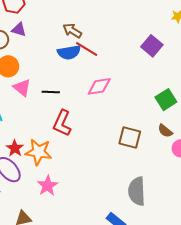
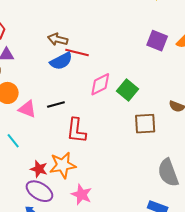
purple square: (152, 46) -> (157, 41), moved
green square: (166, 100) -> (128, 90), moved

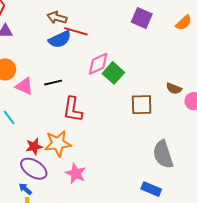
purple square: (157, 41) -> (142, 18), moved
green square: (128, 90) -> (113, 73), moved
red star: (39, 169) -> (34, 146), turned -30

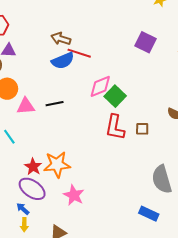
pink triangle: (24, 86) -> (26, 106), turned -30
brown square: (142, 105) -> (142, 129), size x0.6
red L-shape: (73, 109) -> (115, 127), moved
red star: (34, 146) -> (33, 167), turned -30

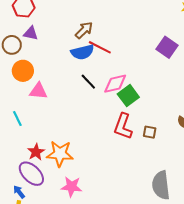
brown arrow: (61, 39) -> (84, 30), turned 108
black line: (55, 104) -> (88, 82), moved, turned 48
pink star: (74, 195) -> (72, 187), turned -30

